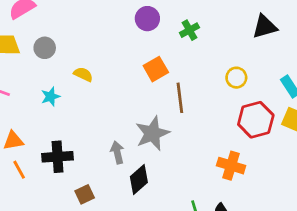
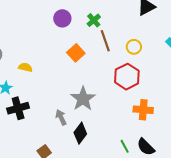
brown line: (180, 98) -> (105, 41), moved
red hexagon: (256, 120) -> (127, 77), moved
black cross: (58, 157) -> (18, 108), moved

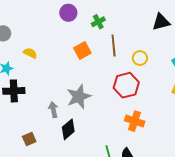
purple circle: (62, 18) -> (68, 13), moved
green cross: (94, 20) -> (98, 22), moved

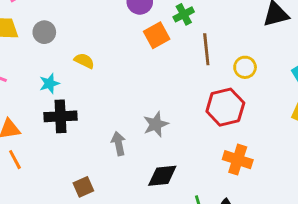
orange square: (82, 51) -> (157, 35), moved
gray star: (79, 97) -> (156, 124), size x0.7
black diamond: (68, 129) -> (162, 176), moved, turned 35

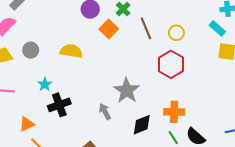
yellow semicircle: (84, 61) -> (71, 51), moved, size x1.5
gray star: (156, 124) -> (127, 91), size x1.4
orange cross: (238, 160) -> (174, 112), moved

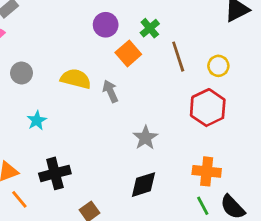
gray star: (127, 91) -> (145, 138), size x0.7
black cross: (59, 105) -> (55, 173), moved
gray arrow: (105, 112) -> (110, 91), moved
black diamond: (142, 125) -> (144, 185), moved

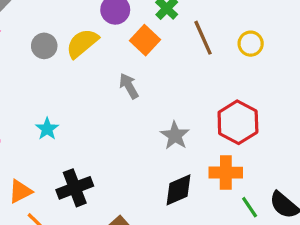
gray circle: (22, 73) -> (44, 46), moved
yellow semicircle: (76, 79) -> (82, 43), moved, turned -48
red hexagon: (208, 108) -> (238, 122), moved
orange cross: (207, 171) -> (226, 173), moved

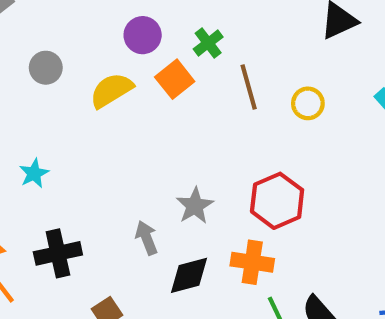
yellow semicircle: (82, 43) -> (111, 90), moved
gray arrow: (129, 86) -> (146, 238), moved

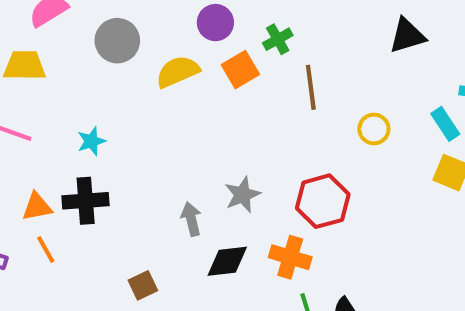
gray circle: (46, 68) -> (117, 41), size x1.4
yellow circle: (308, 103) -> (374, 129), moved
black cross: (58, 253) -> (86, 201), moved

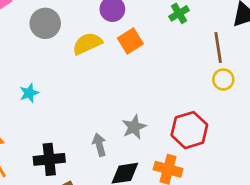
green cross: (278, 39) -> (179, 13), moved
brown line: (311, 87) -> (218, 48), moved
black cross: (86, 201) -> (49, 159), moved

